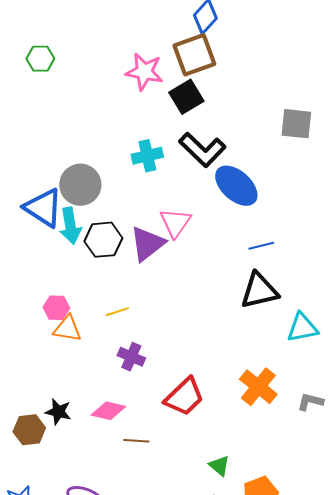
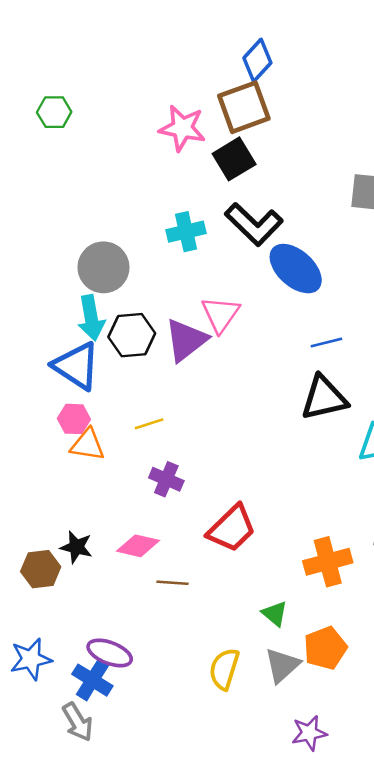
blue triangle: (43, 208) -> (76, 366), moved
orange cross: (258, 387) -> (328, 562), moved, turned 36

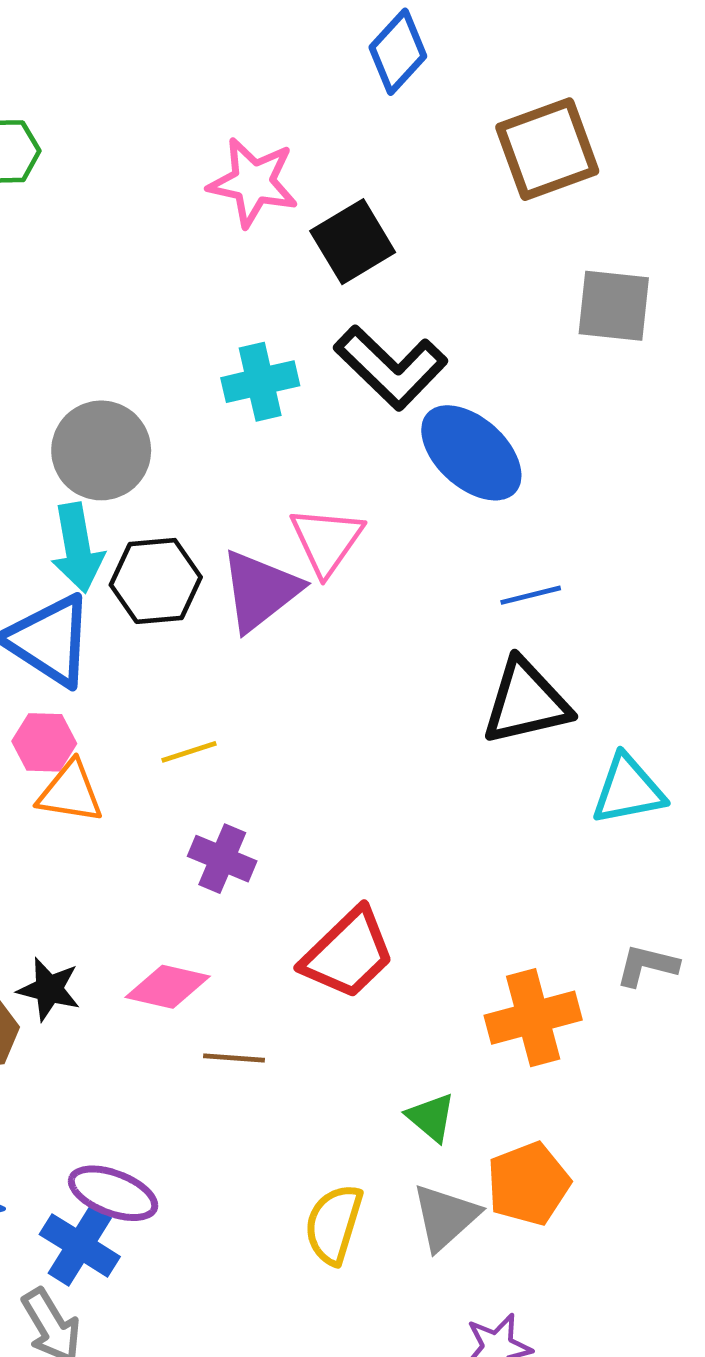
brown square: (244, 107) -> (547, 149), moved

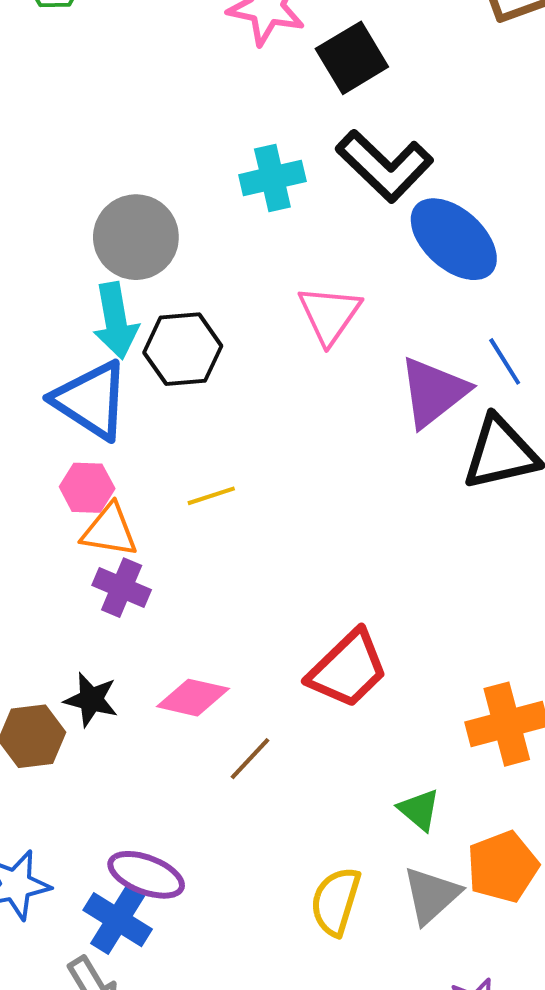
purple triangle: (260, 590) -> (433, 392), moved
blue line: (531, 595) -> (505, 361), turned 72
purple cross: (222, 859) -> (122, 588), moved
brown line: (234, 1058) -> (250, 759), turned -51

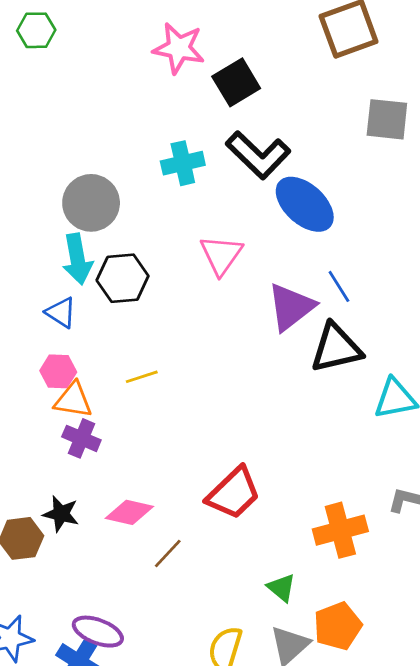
blue triangle: (91, 400) -> (61, 312), size x0.6

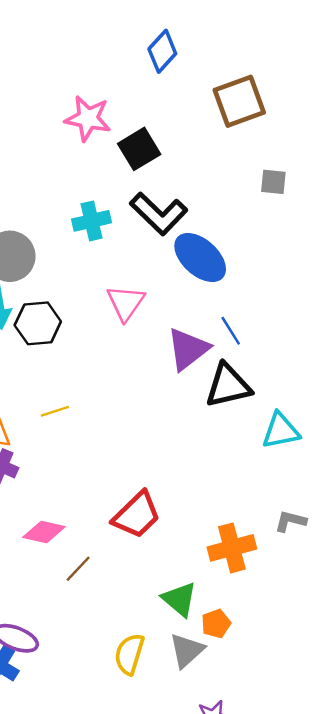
gray square: (387, 119) -> (273, 182), size x0.7
green triangle: (281, 588) -> (179, 599), size x1.4
orange pentagon: (338, 626) -> (216, 624), moved, size x0.7

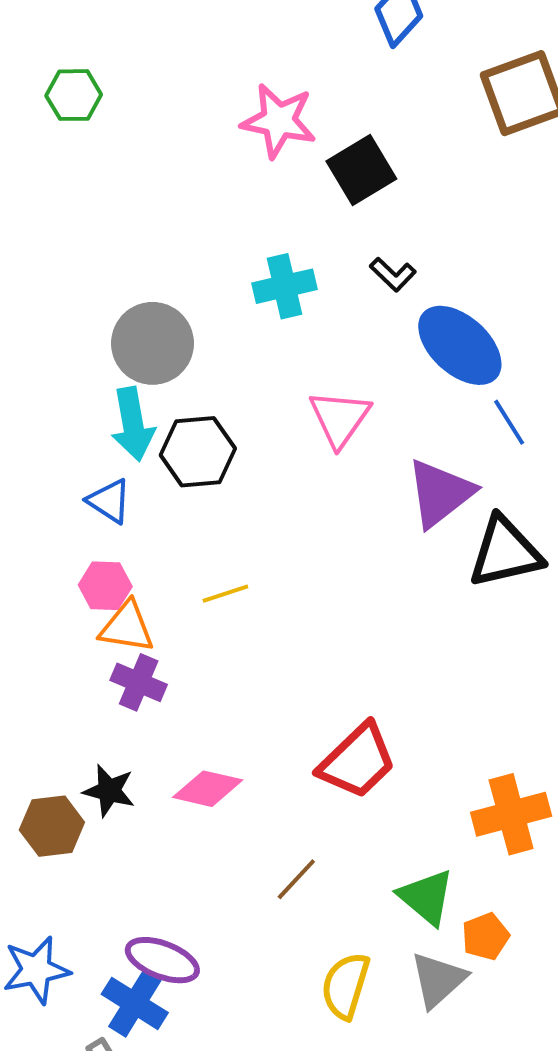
black L-shape: (159, 214) -> (393, 274), size x0.5
blue line: (231, 331) -> (509, 422), moved
brown line: (78, 569) -> (296, 879), moved

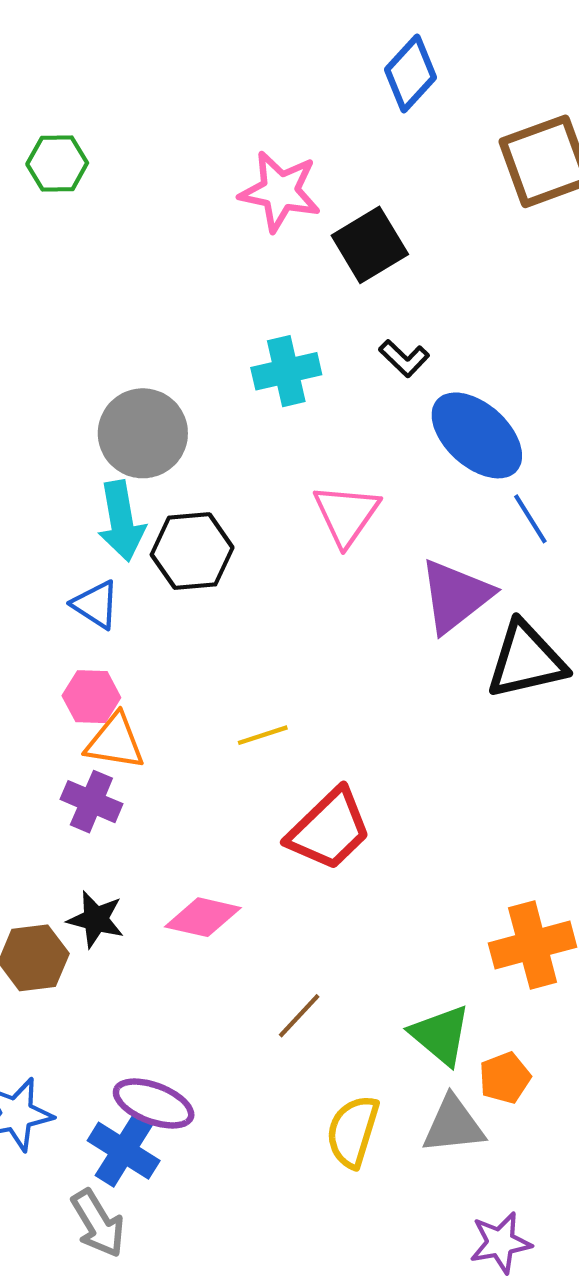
yellow line: (225, 594) -> (263, 735), moved
purple cross: (139, 682) -> (91, 802), moved
red trapezoid: (357, 761) -> (329, 829), moved
gray triangle: (438, 980) -> (453, 1125), turned 36

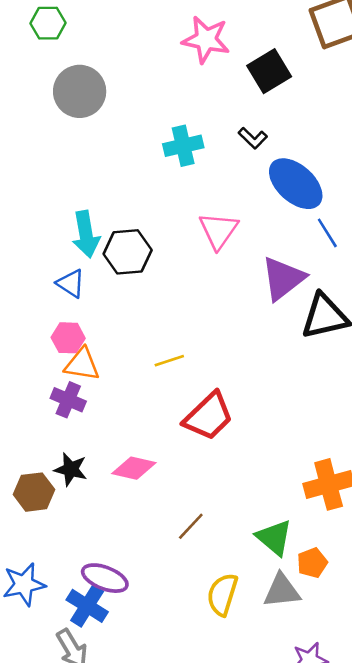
pink star: (280, 191) -> (206, 40), moved
black square: (370, 245) -> (269, 71), moved
gray circle: (143, 433) -> (80, 91), moved

